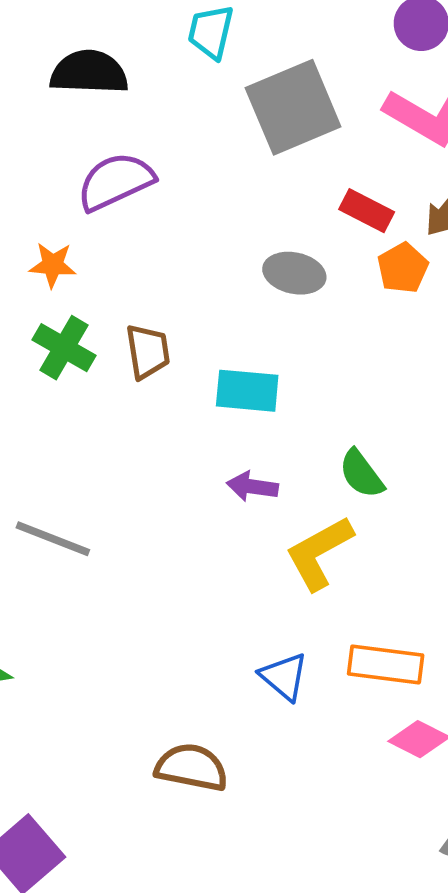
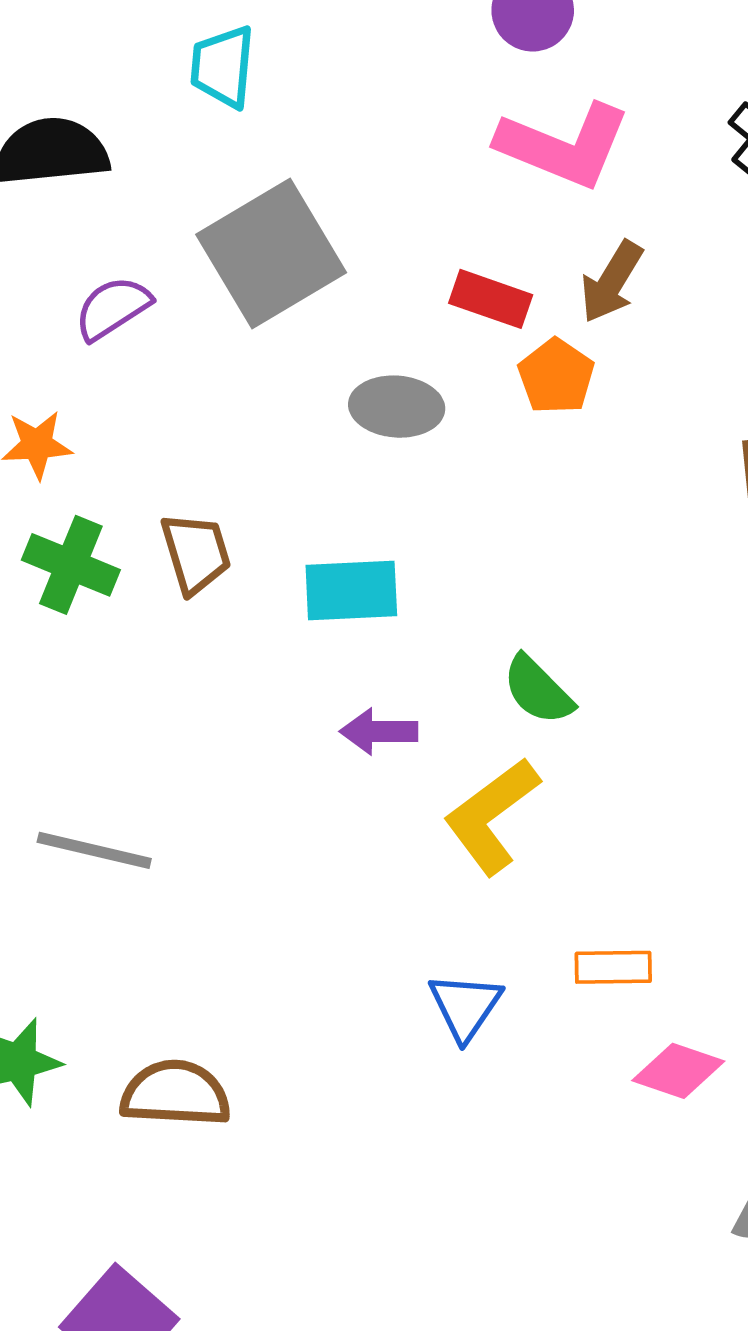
gray square: (293, 107) -> (271, 253), moved
purple semicircle: (116, 182) -> (113, 308), size x0.7
orange rectangle: (386, 664) -> (613, 967), size x0.7
blue triangle: (284, 677) -> (465, 1006), turned 32
brown semicircle: (192, 767) -> (175, 1094), moved

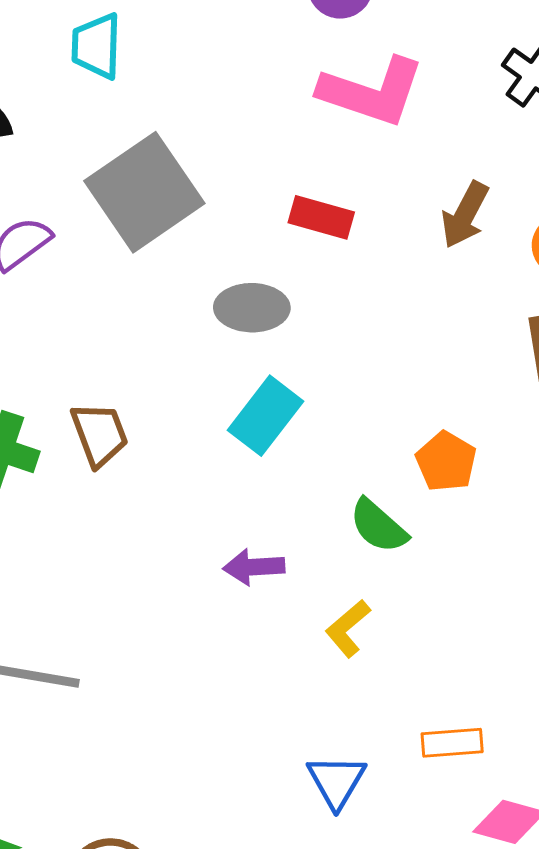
brown arrow: (612, 282) -> (465, 215), moved
orange pentagon: (556, 376) -> (446, 461), moved
cyan rectangle: (351, 590) -> (265, 416), moved, turned -46
yellow L-shape: (492, 816) -> (348, 628), size x0.6

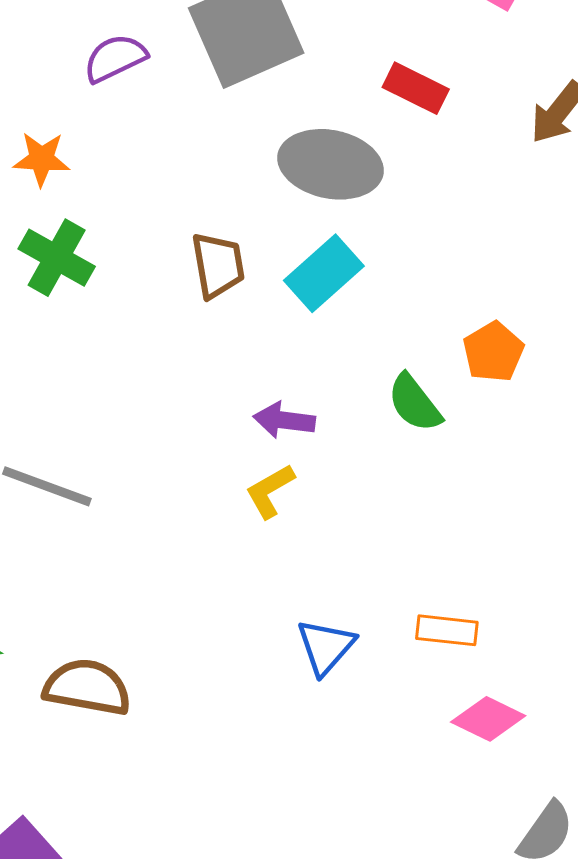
gray ellipse: (252, 308) -> (331, 164), size x1.4
brown trapezoid: (100, 434) -> (218, 265), moved
yellow L-shape: (348, 628) -> (270, 491), moved

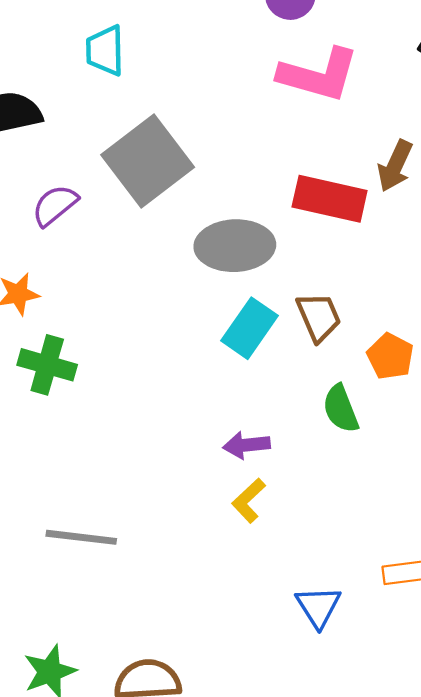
red rectangle: (416, 88) -> (330, 199), moved, size x1.5
brown trapezoid: (218, 265) -> (319, 317), moved
green semicircle: (415, 403) -> (341, 409), turned 30

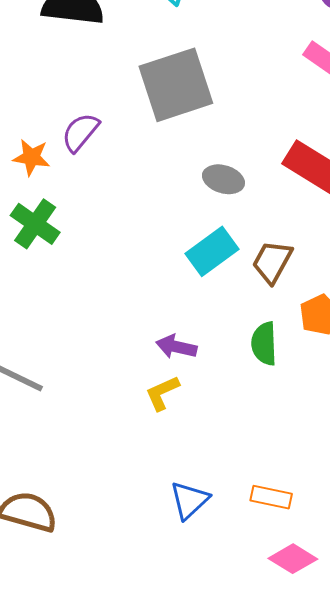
purple semicircle: (55, 205) -> (80, 132), moved, turned -30
gray ellipse: (235, 246) -> (223, 179), size x0.6
brown trapezoid: (319, 317) -> (272, 262), turned -147

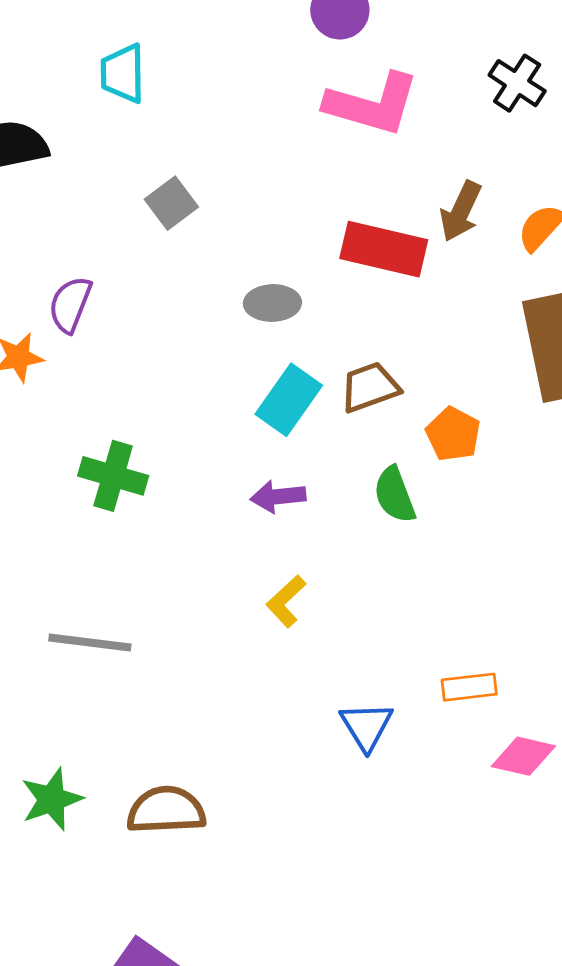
gray square: (176, 85) -> (171, 203), size x0.5
green cross: (35, 224) -> (113, 476), moved
brown trapezoid: (272, 262) -> (370, 387), turned 60
purple arrow: (176, 347) -> (278, 497), moved

